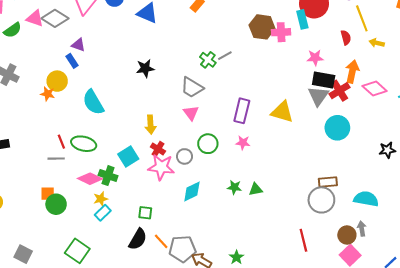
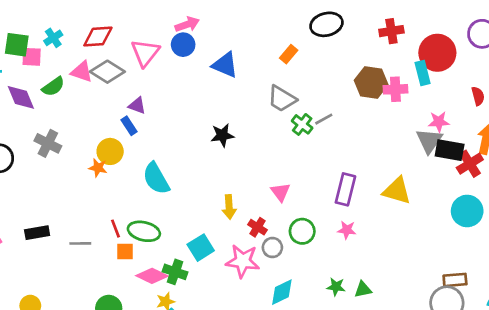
gray trapezoid: (192, 87) -> (282, 99), moved
gray triangle: (318, 96) -> (429, 141), moved
red cross: (158, 149) -> (258, 227), moved
gray line: (56, 159) -> (80, 243), moved
orange square: (48, 194) -> (125, 252), moved

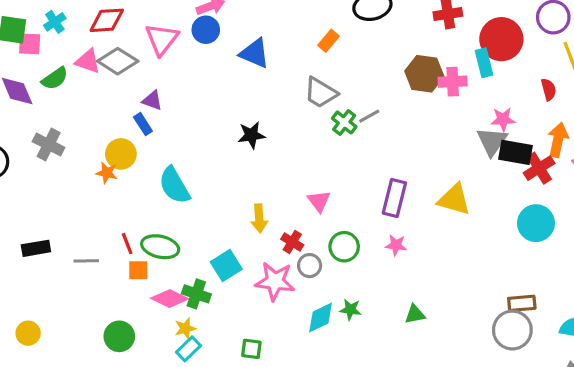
green star: (336, 287) -> (350, 310), moved

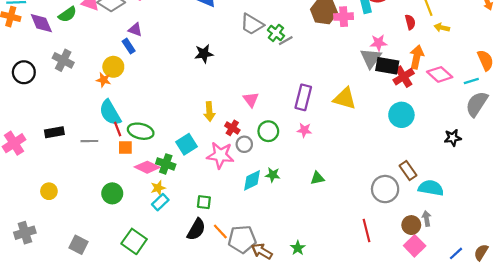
green cross: (344, 122) -> (276, 33), moved
cyan semicircle: (174, 185) -> (110, 113), moved
brown rectangle: (522, 303) -> (408, 170), moved, turned 60

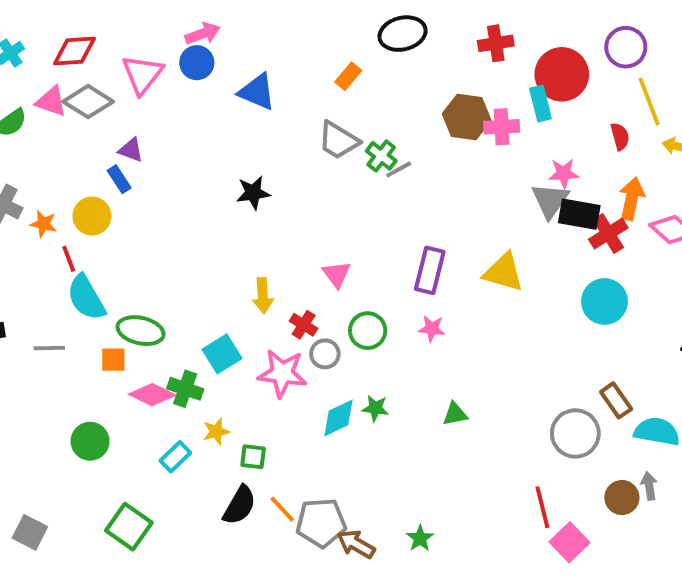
orange star: (104, 80) -> (43, 224), moved
red line: (118, 129) -> (69, 259), moved
yellow star: (158, 188) -> (216, 432), moved
pink square: (415, 246) -> (570, 542), moved

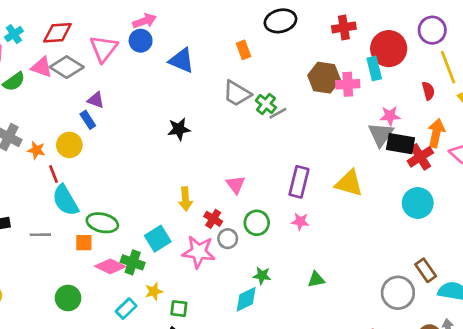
orange rectangle: (348, 76) -> (244, 50), turned -60
cyan diamond: (339, 418) -> (246, 299), moved

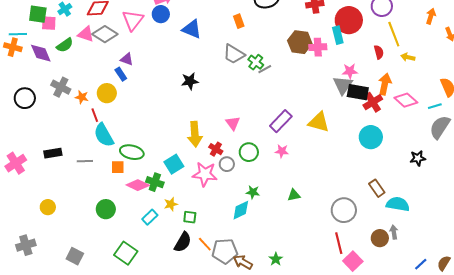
purple rectangle: (299, 182) -> (281, 121), turned 30
yellow arrow: (185, 199) -> (195, 134), size x1.4
gray circle: (398, 293) -> (344, 210), moved

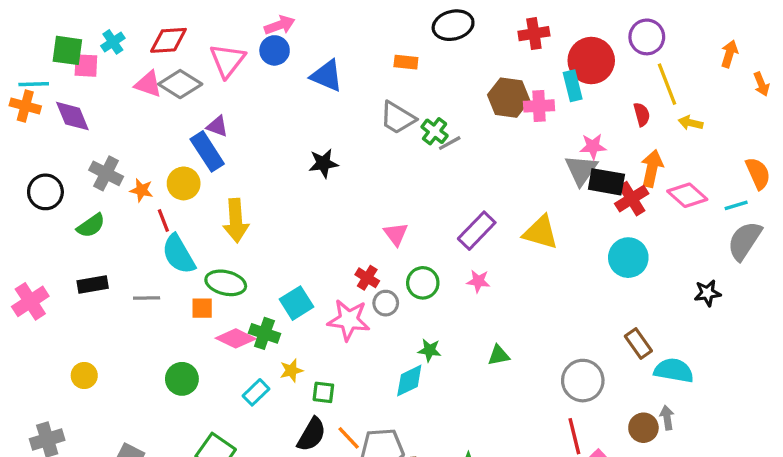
orange rectangle: (239, 21) -> (406, 62), turned -64
green semicircle: (65, 45) -> (91, 226), moved
blue rectangle: (121, 74) -> (207, 151), size x1.6
yellow arrow: (195, 134) -> (236, 221), moved

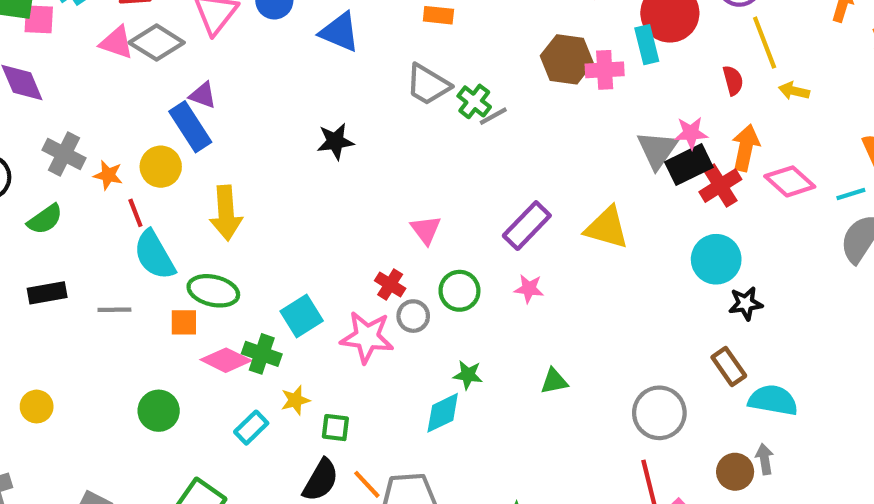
pink star: (593, 146) -> (691, 133), moved
black rectangle: (606, 182) -> (689, 165), turned -36
black star: (707, 293) -> (746, 303), moved

